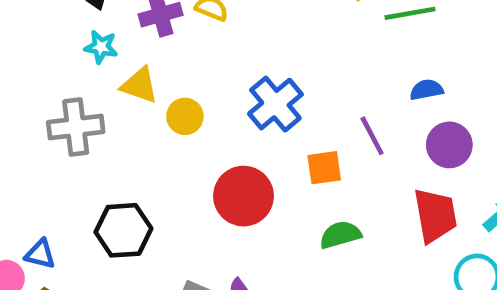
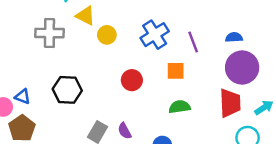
purple line: (372, 136) -> (193, 42), moved
purple circle: (449, 145) -> (242, 67), size x1.4
red circle: (244, 196) -> (132, 80), size x0.7

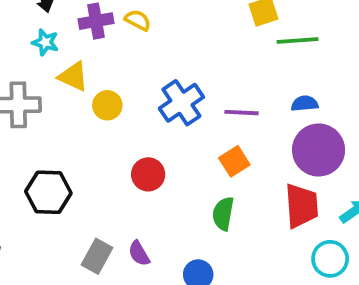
purple line: (193, 42) -> (241, 113), turned -65
orange square: (176, 71) -> (234, 161), moved, turned -30
green semicircle: (180, 107) -> (223, 214), turned -70

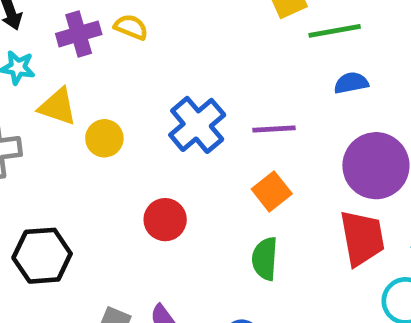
blue semicircle: (305, 104) -> (351, 83), moved

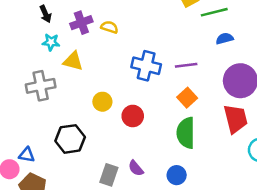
yellow semicircle: (131, 27) -> (109, 27), moved
blue cross: (197, 125) -> (146, 66), turned -32
yellow circle: (104, 138) -> (102, 102), moved
green semicircle: (265, 259) -> (186, 133), size x1.4

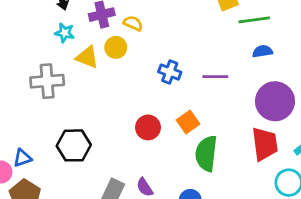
blue cross: (146, 66) -> (170, 72), size x0.7
orange square: (187, 98) -> (188, 122), moved
yellow circle: (102, 102) -> (116, 47), moved
blue triangle: (27, 155) -> (22, 158), turned -35

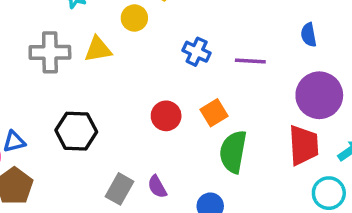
blue semicircle: (263, 51) -> (309, 35), turned -96
yellow triangle: (87, 57) -> (98, 49), moved, turned -35

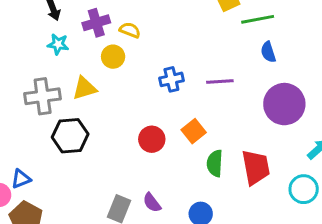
blue cross: (197, 52) -> (171, 79), turned -30
black hexagon: (76, 131) -> (70, 136), moved
red trapezoid: (304, 145) -> (256, 167), moved
green semicircle: (233, 152) -> (215, 163), size x0.7

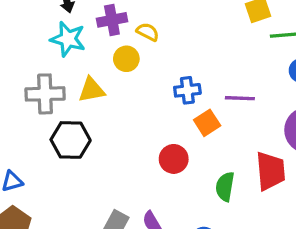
cyan star: (58, 44) -> (68, 39), size x1.5
orange square: (194, 131) -> (207, 123), moved
red circle: (152, 139) -> (174, 159), moved
red trapezoid: (256, 167) -> (271, 171), moved

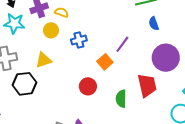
yellow triangle: (92, 90) -> (44, 60), moved
blue cross: (187, 90) -> (79, 40), moved
purple line: (240, 98) -> (122, 44), turned -48

